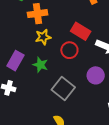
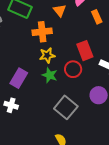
red rectangle: (81, 31) -> (85, 51), turned 36
green star: (40, 65) -> (50, 75), moved

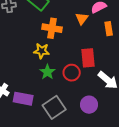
orange triangle: (60, 10) -> (82, 19), moved
yellow star: (47, 55) -> (41, 51), moved
purple rectangle: (19, 78) -> (23, 99), moved, turned 54

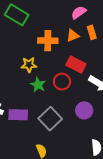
orange triangle: (82, 19) -> (73, 35), moved, turned 40
orange cross: (52, 28) -> (48, 41), moved
red rectangle: (88, 58) -> (76, 64), turned -48

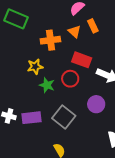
orange triangle: (73, 35) -> (74, 32), turned -48

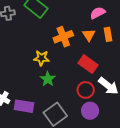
orange cross: (50, 40) -> (63, 37), turned -30
red circle: (70, 79) -> (86, 90), moved

